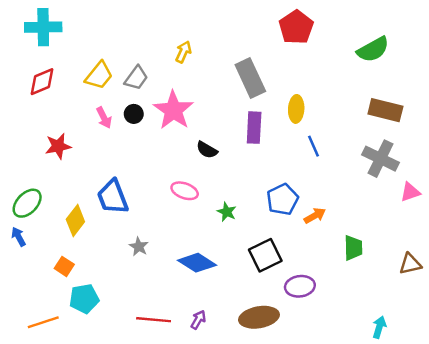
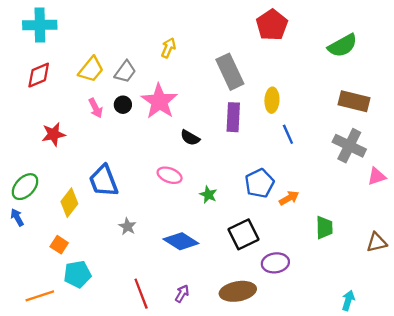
red line: (154, 320) -> (141, 294), turned 64

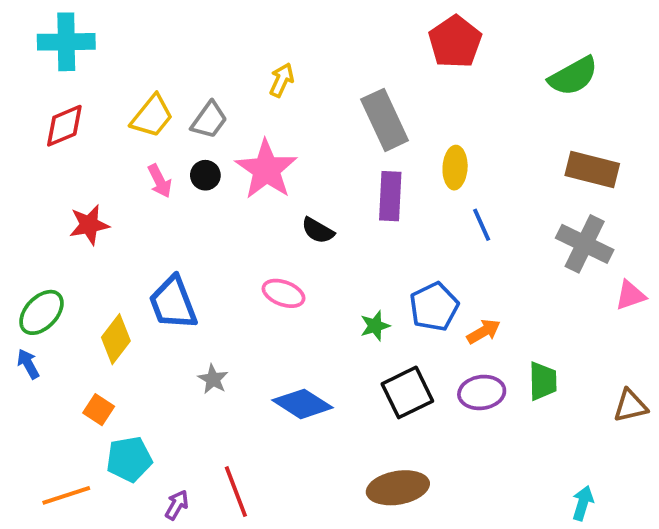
green star: (208, 195) -> (375, 326), moved, turned 30
purple ellipse: (275, 263) -> (482, 392), moved
purple arrow: (182, 294) -> (177, 505), moved

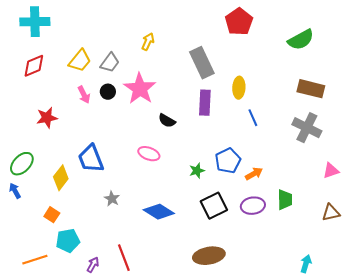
pink triangle: (630, 295) -> (331, 171), moved

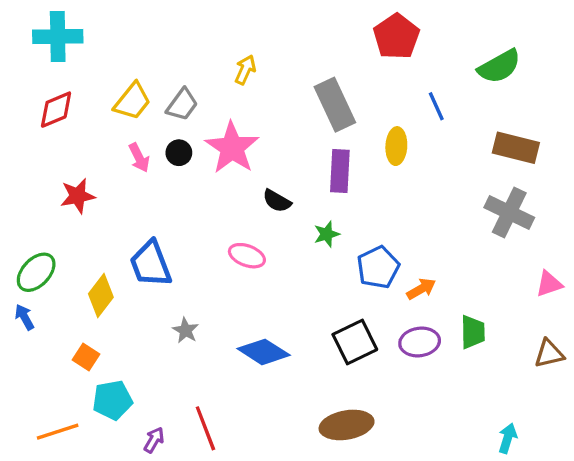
blue line: (253, 118) -> (436, 106), moved
green star: (197, 171) -> (327, 234), moved

